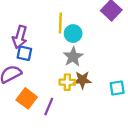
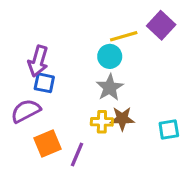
yellow line: (60, 23) -> (124, 36), moved, turned 72
orange square: (27, 98) -> (47, 144), turned 30

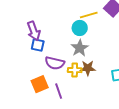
purple arrow: (38, 61) -> (34, 31), turned -36
purple semicircle: (26, 111) -> (55, 63), moved, turned -138
purple line: (77, 154) -> (59, 91), turned -42

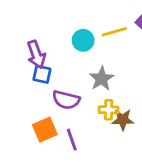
cyan circle: (80, 28) -> (83, 40), moved
brown star: (88, 68) -> (123, 120), moved
yellow cross: (75, 70) -> (109, 110), moved

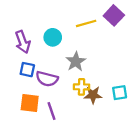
cyan circle: (83, 40) -> (53, 37), moved
blue square: (42, 74) -> (27, 70), moved
orange square: (45, 130) -> (30, 103), turned 30

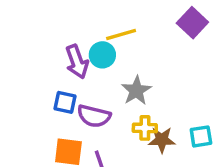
yellow line: (86, 23) -> (121, 35), moved
purple arrow: (23, 42) -> (77, 62), moved

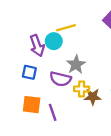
purple semicircle: (94, 116) -> (60, 79), moved

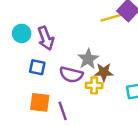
yellow line: (66, 28) -> (111, 18), moved
cyan circle: (54, 41) -> (22, 33), moved
brown star: (93, 97) -> (104, 72), moved

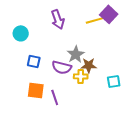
purple arrow: (46, 38) -> (58, 19), moved

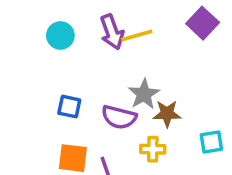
yellow line: (95, 20) -> (137, 35), moved
cyan circle: (21, 33) -> (60, 35), moved
yellow cross: (81, 76) -> (153, 149), moved

